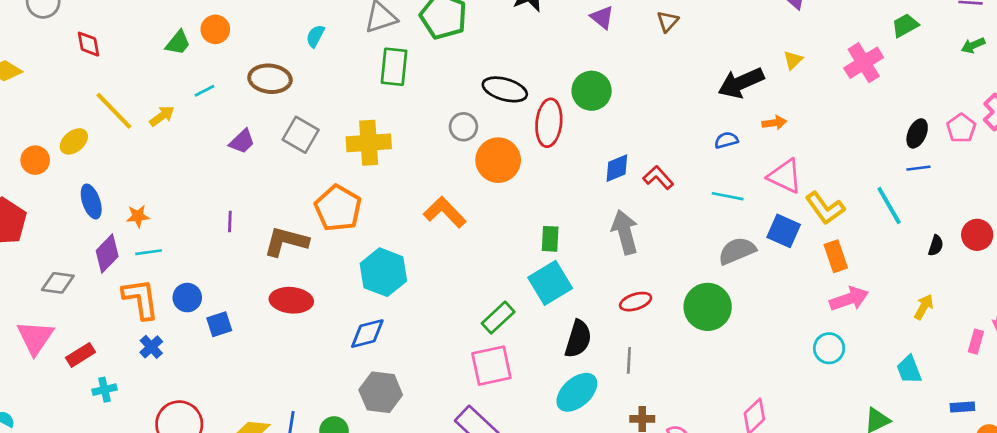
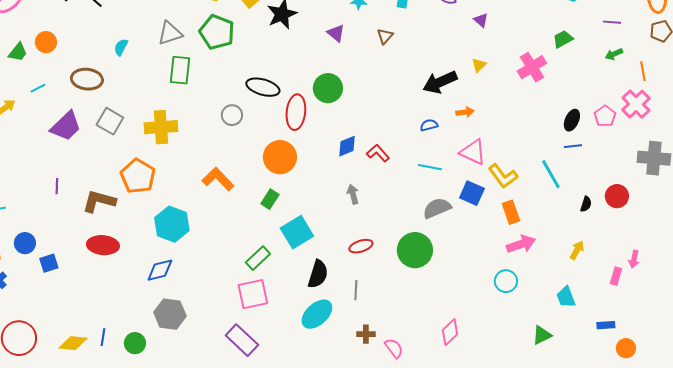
purple trapezoid: (242, 141) -> (66, 126), size x1.6
orange circle: (498, 160) -> (280, 157), moved
gray arrow: (625, 232) -> (353, 194), size x0.6
green rectangle: (550, 239) -> (270, 199), moved, turned 30

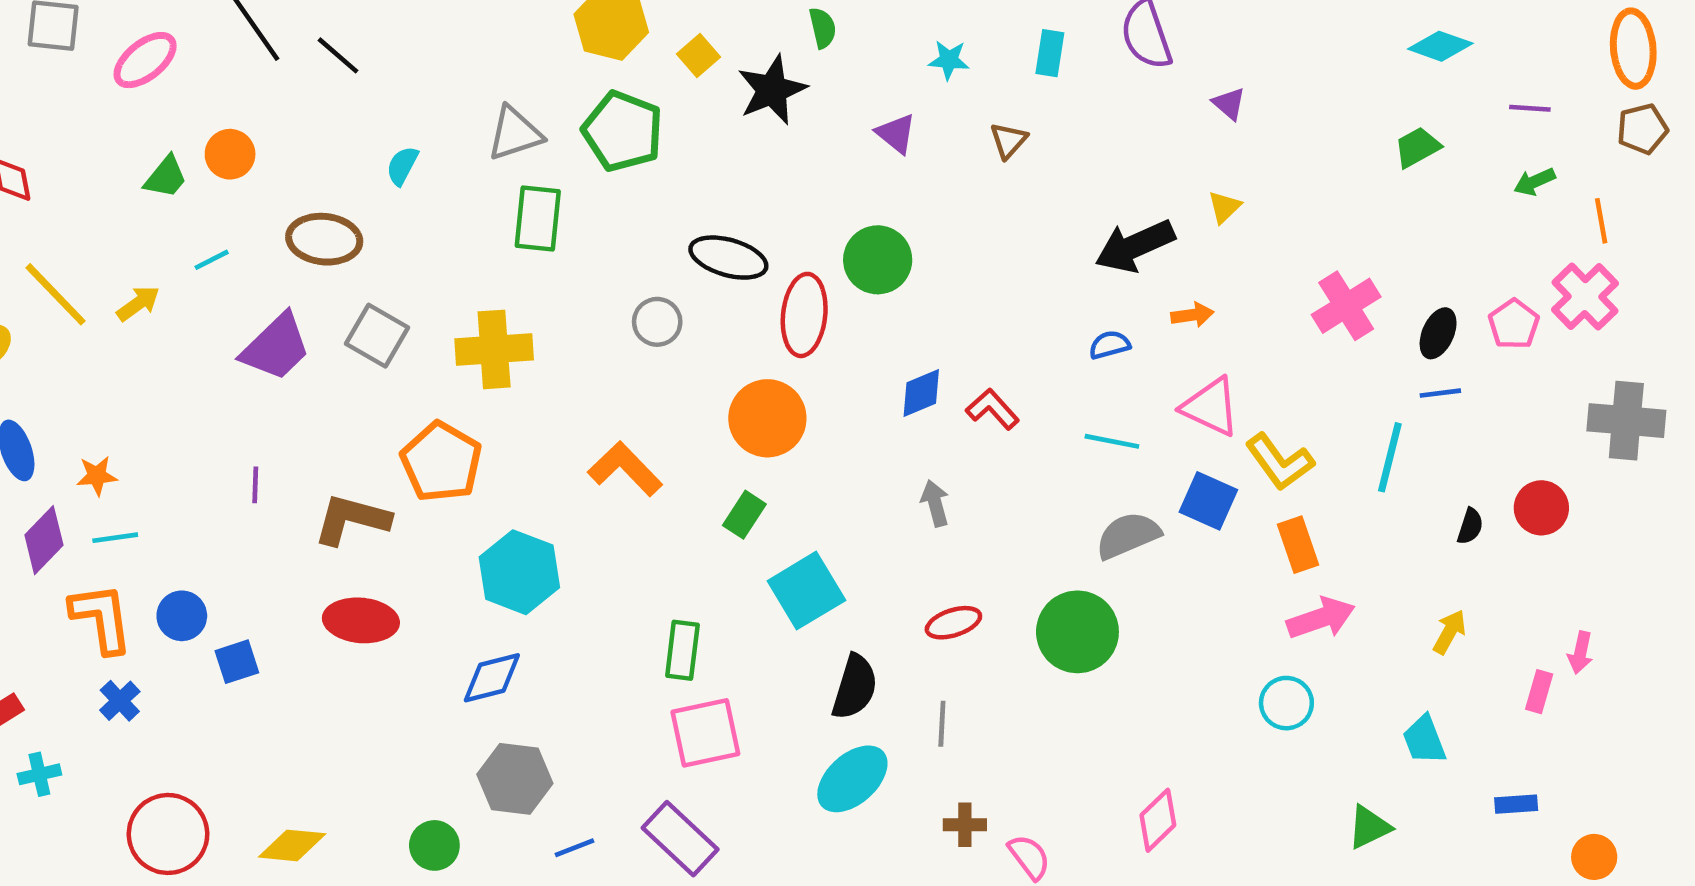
pink cross: (532, 67) -> (1346, 306), moved
cyan line: (551, 174) -> (1390, 457), turned 44
green rectangle: (258, 258) -> (682, 650), moved, turned -40
blue line: (103, 337) -> (575, 848), moved, turned 60
orange circle: (626, 348) -> (1594, 857), moved

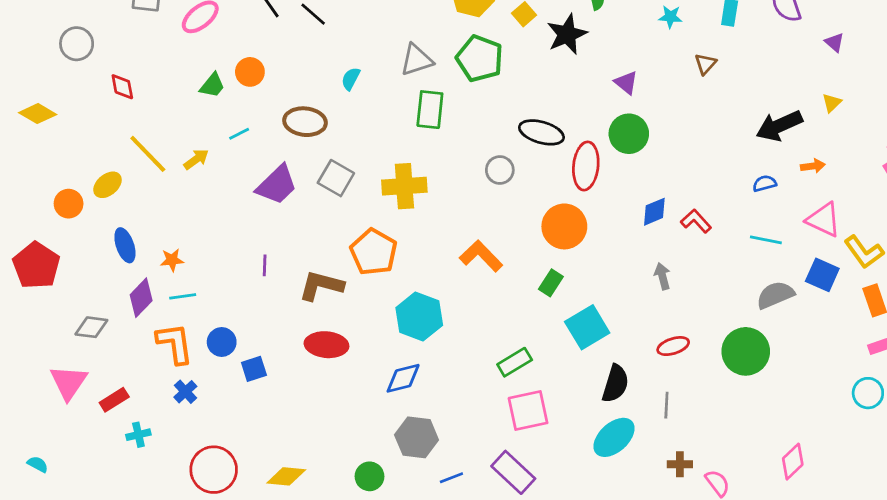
purple triangle: (896, 134) -> (626, 83), moved
green rectangle: (682, 650) -> (515, 362), turned 52

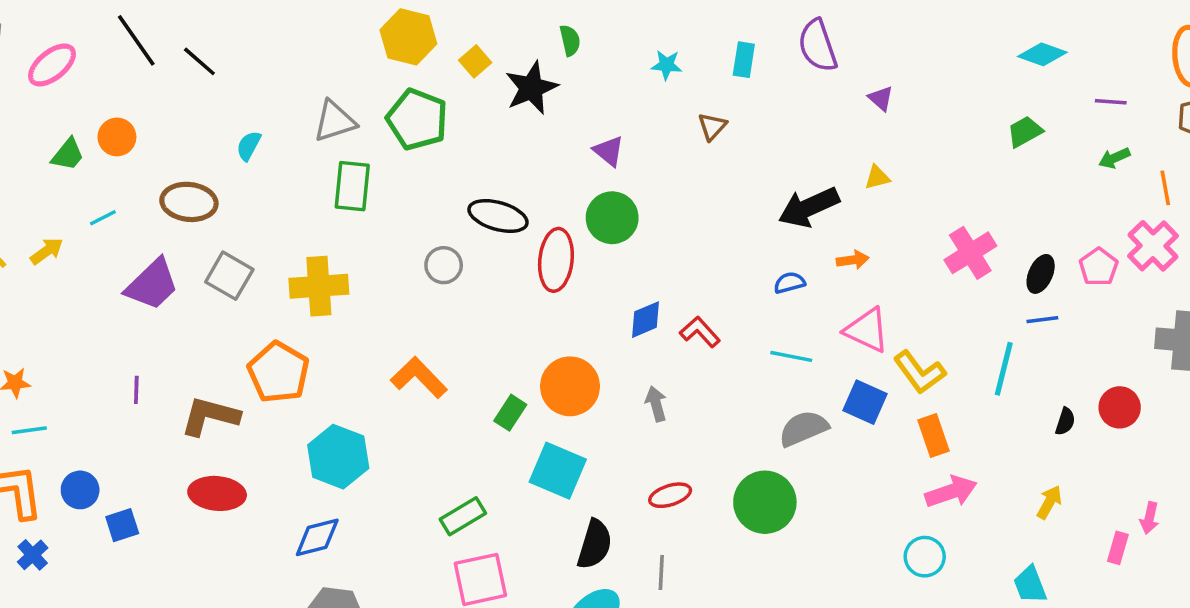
yellow triangle: (832, 103) -> (877, 177), turned 30
orange circle: (564, 226) -> (570, 386), moved
cyan square: (587, 327) -> (558, 471), turned -36

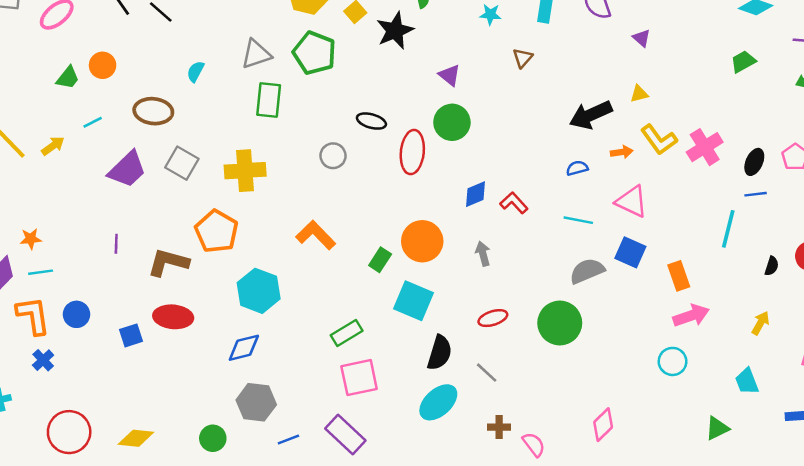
black ellipse: (498, 216) -> (371, 121), size x0.7
yellow L-shape: (919, 372) -> (659, 140), moved
blue square: (122, 525) -> (131, 335), moved
gray line: (661, 572) -> (487, 373), turned -50

